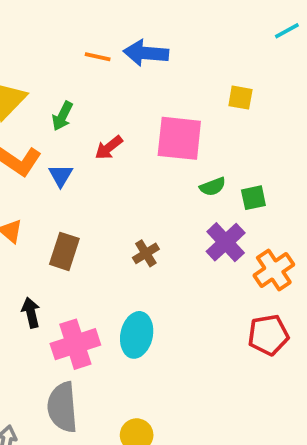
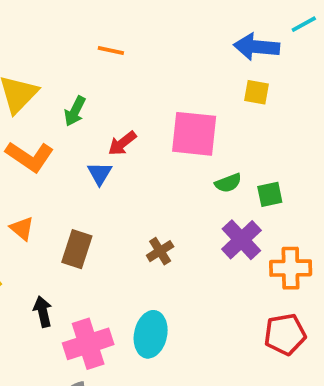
blue arrow: (146, 53) -> (257, 47), moved
blue triangle: (61, 175) -> (100, 174), moved
orange cross: (274, 270) -> (291, 268), turned 33

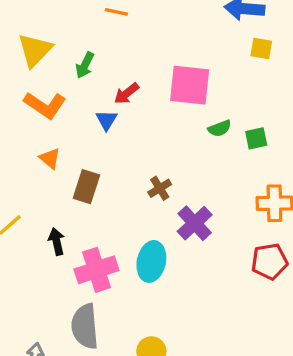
yellow square: (257, 92) -> (261, 49), moved
orange triangle: (22, 228) -> (50, 158), moved
purple cross: (241, 240) -> (195, 223), moved

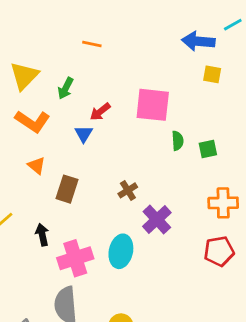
green semicircle: (220, 128) -> (178, 141), turned -72

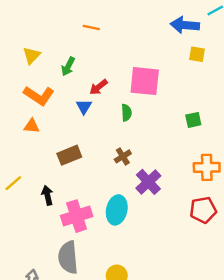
yellow triangle: (24, 76) -> (32, 55), size x0.7
green semicircle: (178, 141) -> (126, 113), moved
orange triangle: (37, 166) -> (32, 126), moved, turned -35
brown rectangle: (67, 189) -> (69, 155), turned 50

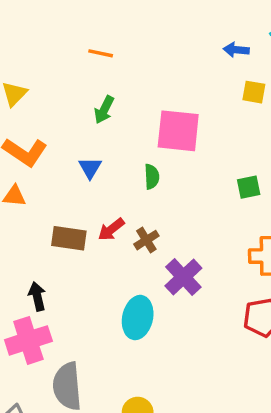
blue arrow: (185, 25) -> (236, 50), size x0.6
green arrow: (68, 66) -> (104, 110), moved
red arrow: (98, 87) -> (111, 229), moved
brown rectangle: (69, 155) -> (69, 238), turned 30
pink cross: (77, 216) -> (28, 340), moved

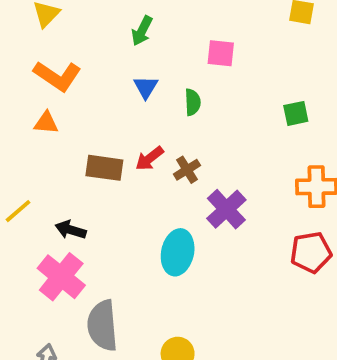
pink square: (178, 131) -> (221, 53), size x0.6
blue triangle: (90, 168) -> (146, 87), moved
black arrow: (37, 296) -> (71, 230), turned -60
pink cross: (28, 340) -> (61, 277), turned -33

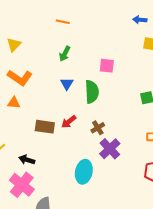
green semicircle: (193, 102) -> (92, 92), size x1.6
brown cross: (187, 170) -> (98, 128), moved

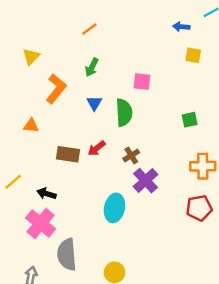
orange line: (63, 22) -> (89, 29), turned -48
orange L-shape: (20, 78) -> (56, 89), moved, turned -85

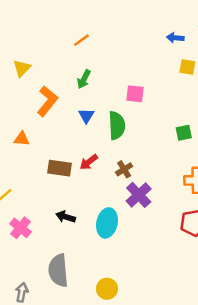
black arrow: (47, 194) -> (66, 217), moved
pink cross: (41, 223) -> (20, 228), moved, size x0.7

